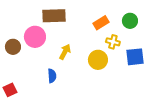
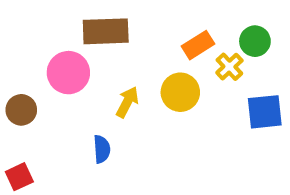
yellow cross: (113, 42) -> (229, 67), moved, turned 32
brown circle: (13, 47) -> (21, 110), moved
yellow circle: (98, 60) -> (180, 92), moved

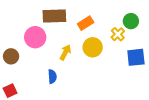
orange rectangle: (198, 45) -> (86, 23), moved

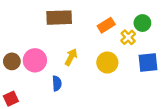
orange rectangle: (86, 23) -> (106, 25), moved
pink circle: (35, 37) -> (35, 60), moved
yellow circle: (93, 47) -> (107, 63), moved

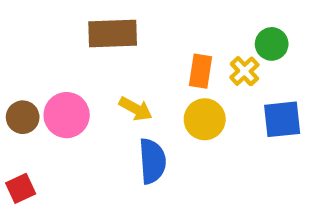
orange rectangle: (106, 25) -> (201, 71), moved, turned -49
yellow arrow: (71, 57) -> (136, 109), turned 91
blue semicircle: (57, 83) -> (152, 161), moved, size x1.5

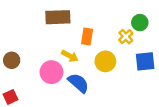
orange rectangle: (201, 71) -> (87, 37), moved
pink circle: (67, 115) -> (51, 72), moved
blue semicircle: (152, 161) -> (78, 83), turned -45

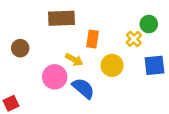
brown circle: (12, 60) -> (20, 48), moved

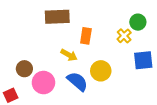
brown circle: (20, 48) -> (24, 69), moved
yellow circle: (112, 65) -> (101, 71), moved
pink circle: (55, 77) -> (43, 83), moved

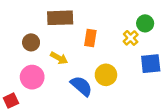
yellow arrow: (69, 55) -> (59, 58), moved
brown circle: (24, 69) -> (31, 42), moved
pink circle: (43, 83) -> (32, 77), moved

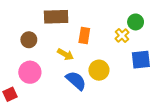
yellow arrow: (59, 58) -> (65, 54), moved

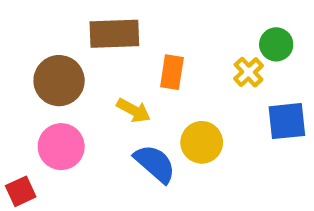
brown circle: (29, 40) -> (59, 81), size x1.5

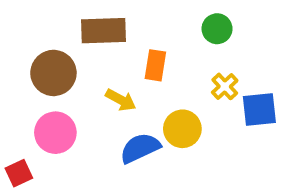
green circle: (276, 44) -> (217, 29), moved
yellow cross: (249, 72) -> (225, 86), moved
blue semicircle: (155, 164) -> (140, 148), turned -66

